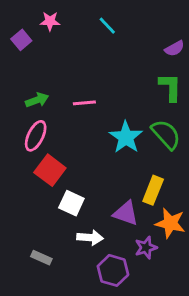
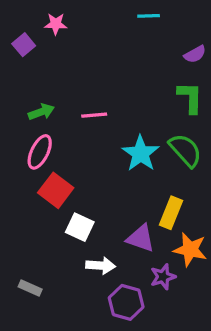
cyan line: (107, 26) -> (149, 16), moved, turned -48
gray rectangle: (41, 258) -> (30, 288), moved

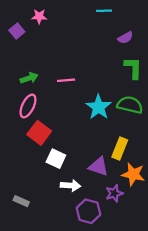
purple semicircle: (195, 54) -> (125, 38), moved
green semicircle: (185, 150) -> (130, 105), turned -35

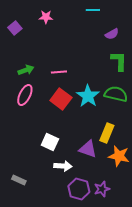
pink star: (39, 16) -> (46, 17), moved
red square: (39, 133) -> (61, 99), moved
purple star: (114, 193) -> (102, 189), moved

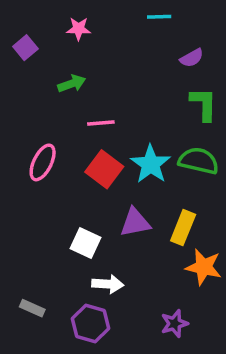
green arrow: (26, 70) -> (72, 84), moved
purple triangle: (88, 149) -> (135, 222), moved, turned -30
purple hexagon: (79, 189) -> (91, 324), moved

